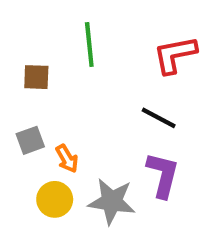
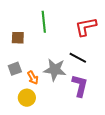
gray star: (112, 201) -> (55, 70), moved

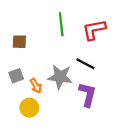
green line: (44, 22) -> (61, 24), moved

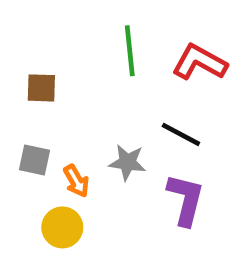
red L-shape: (94, 30) -> (200, 62), turned 40
gray square: (16, 76) -> (34, 160), turned 32
gray star: (60, 77) -> (127, 162), size x0.7

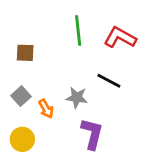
gray square: (34, 160) -> (21, 96), turned 36
purple L-shape: (186, 200) -> (92, 134), moved
yellow circle: (62, 227) -> (22, 139), moved

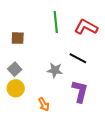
orange arrow: (46, 109) -> (44, 104), moved
purple L-shape: (92, 134) -> (80, 91), moved
yellow circle: (22, 139) -> (16, 88), moved

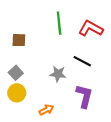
orange arrow: (44, 104) -> (46, 110), turned -88

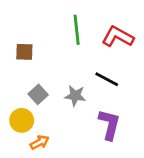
gray square: (16, 73) -> (38, 94), moved
orange arrow: (46, 110) -> (40, 142), moved

